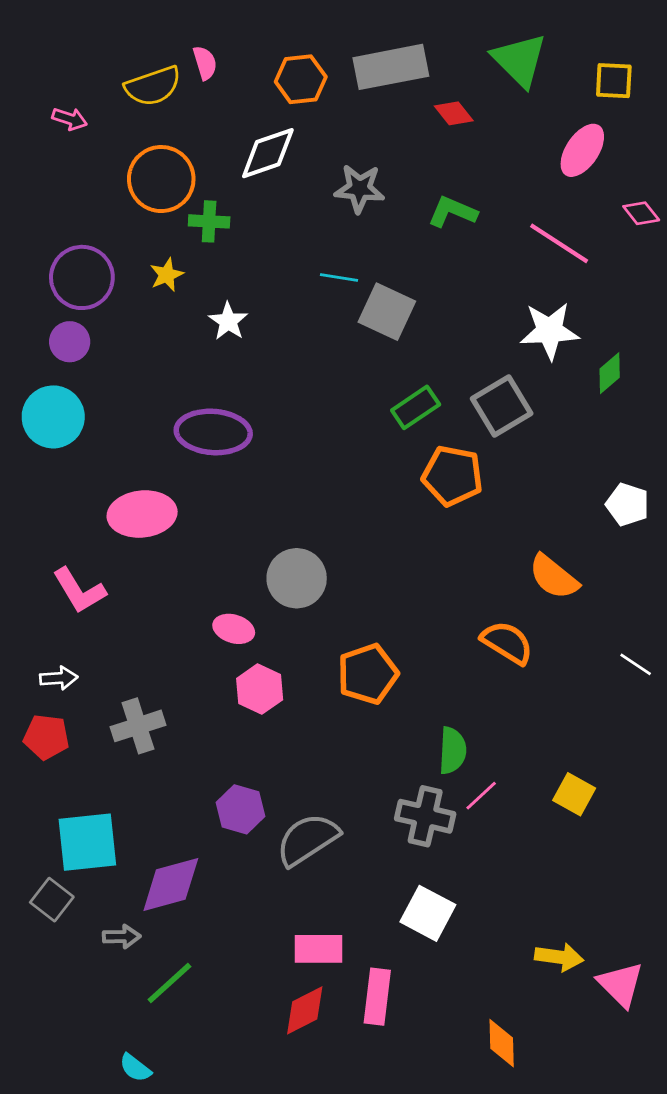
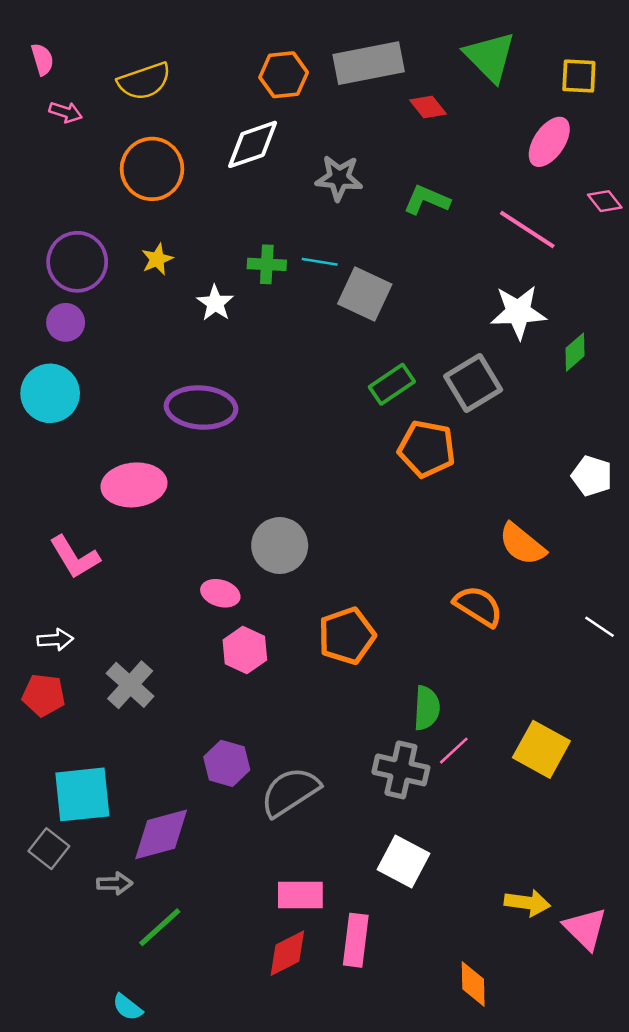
pink semicircle: (205, 63) -> (42, 59), moved
green cross: (209, 221) -> (267, 264), moved
gray cross: (138, 726) -> (130, 685), turned -30
yellow square: (574, 794) -> (541, 749), size x1.4

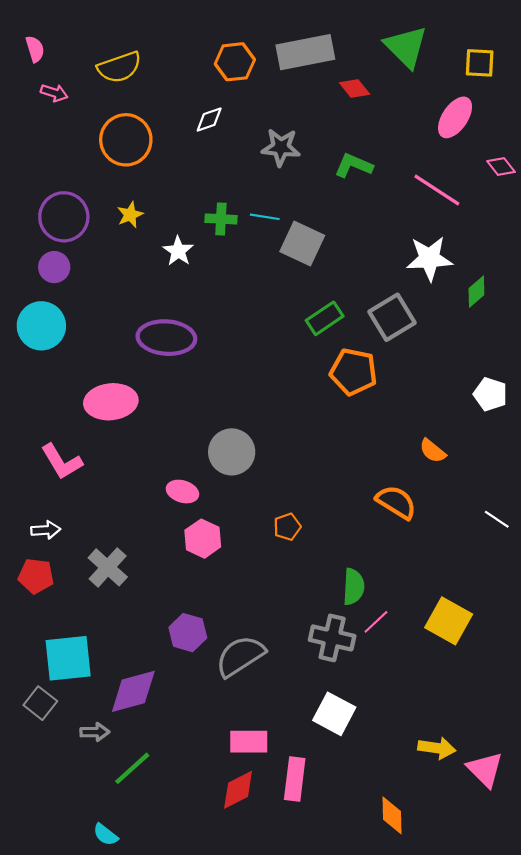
white diamond: (253, 144) -> (209, 120), size x0.6
orange semicircle: (522, 544) -> (433, 451), size x0.7
orange pentagon: (347, 636) -> (287, 527), size x0.6

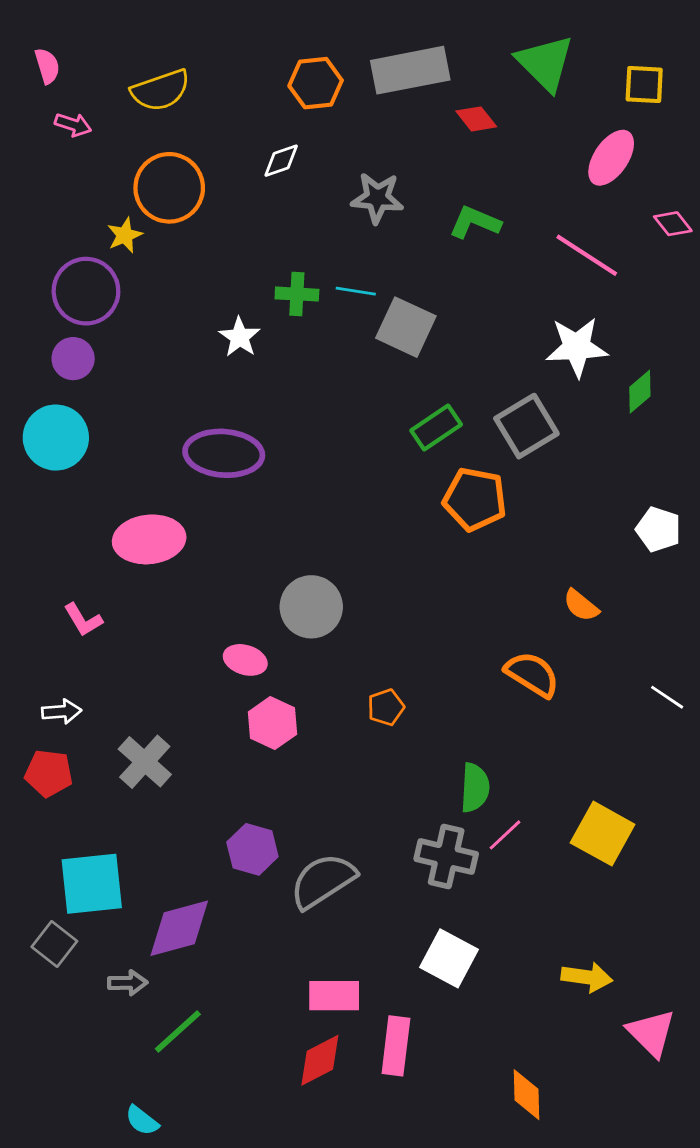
yellow star: (130, 215) -> (125, 235), moved
pink L-shape: (62, 462) -> (83, 620), size x0.7
yellow arrow: (437, 748) -> (587, 977), moved

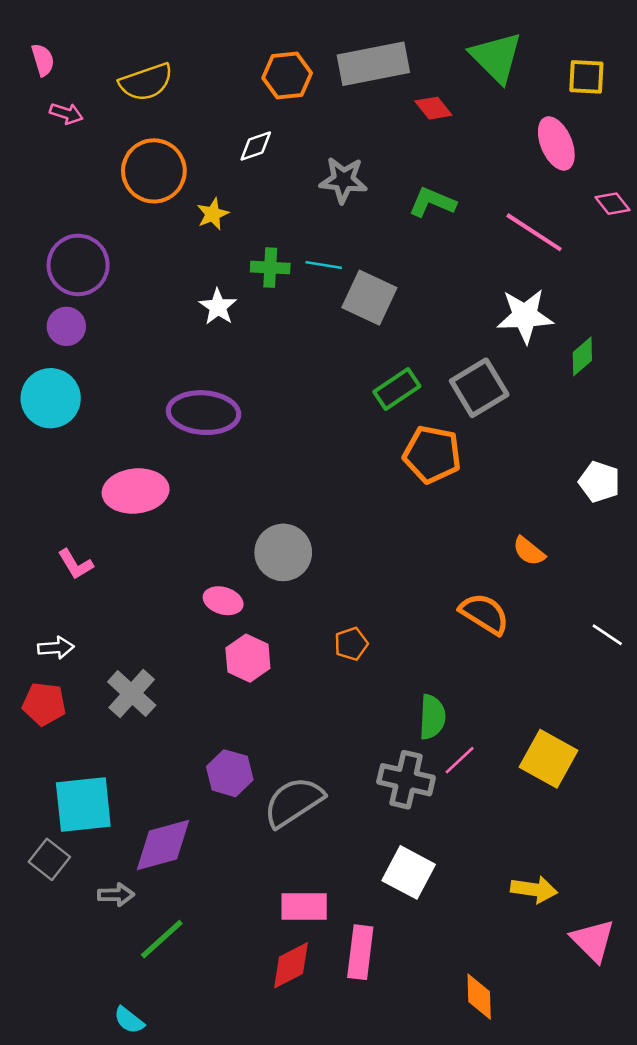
pink ellipse: (611, 158) -> (556, 143), turned -57
yellow star: (125, 235) -> (213, 214), moved

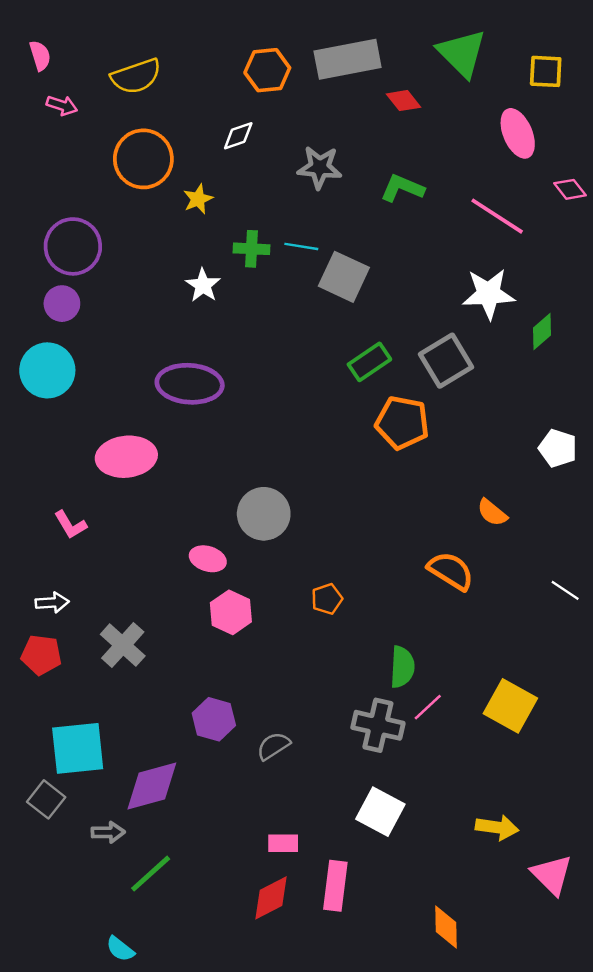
gray semicircle: (294, 802) -> (273, 746), size x0.6
pink rectangle: (304, 906) -> (283, 843), size x0.7

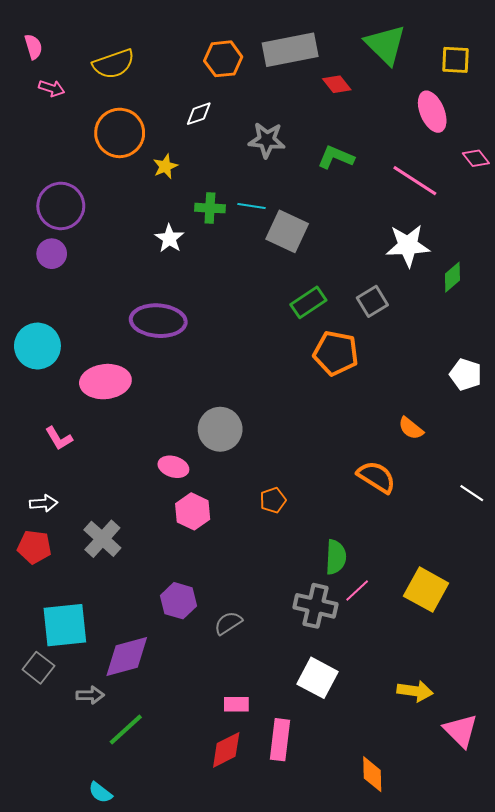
gray square: (446, 361) -> (372, 301), size x0.7
cyan circle: (47, 370) -> (37, 346), moved

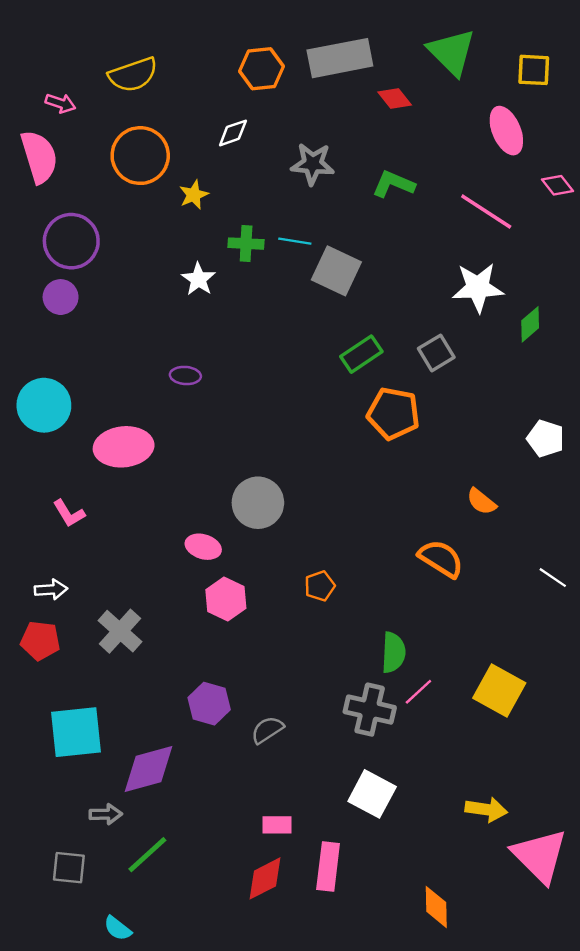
pink semicircle: (33, 47) -> (39, 157), moved, size x1.8
purple ellipse: (158, 321) -> (185, 375), size x0.5
gray square: (38, 668) -> (69, 868), moved, turned -32
pink triangle: (461, 731) -> (540, 856), size x1.4

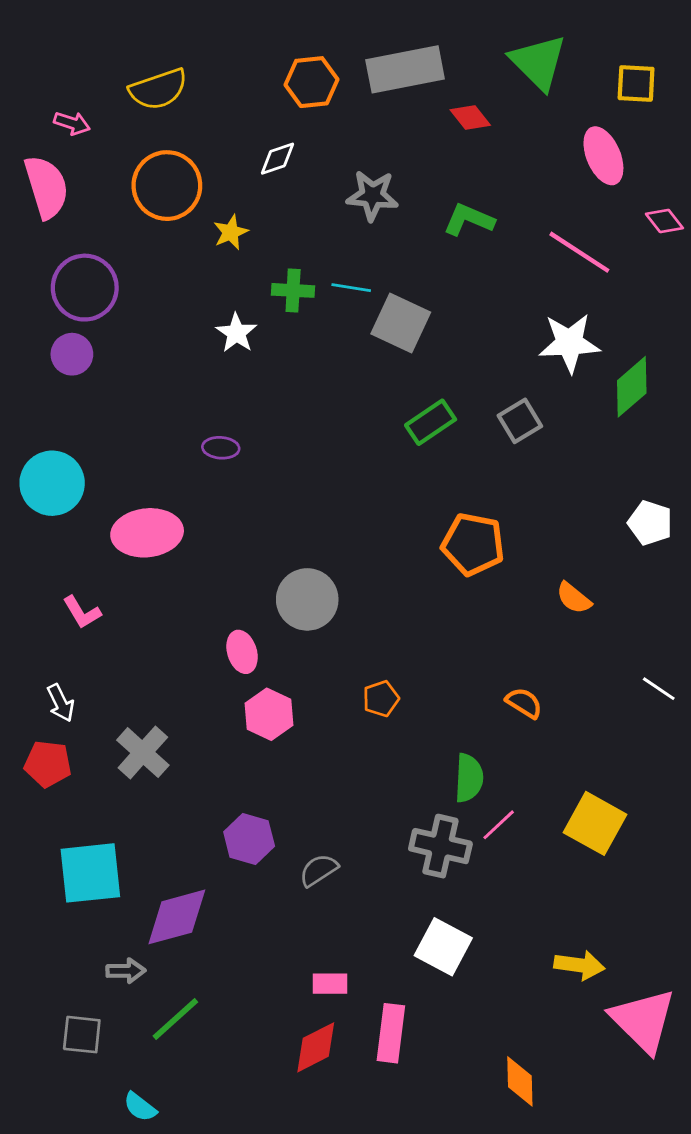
green diamond: (530, 324) -> (632, 387), size x1.4
orange pentagon: (393, 414) -> (473, 544), moved
pink ellipse: (203, 547) -> (242, 652), turned 56
orange semicircle: (441, 559) -> (524, 703), moved, size x0.7
white arrow: (51, 589) -> (61, 703), turned 68

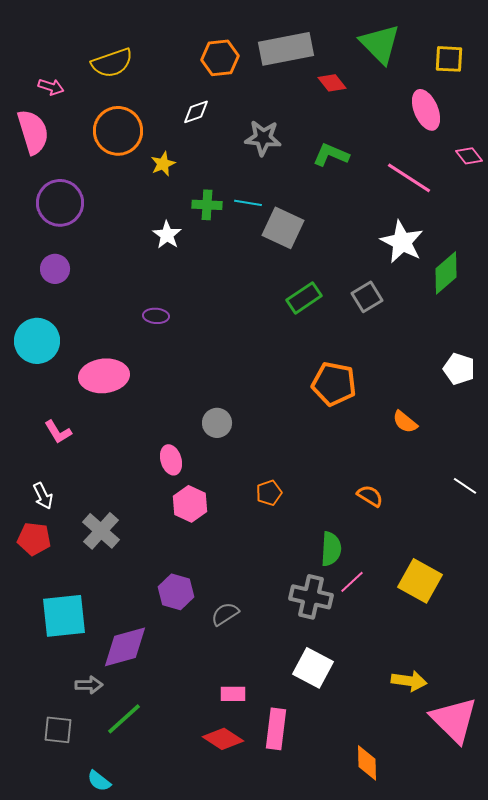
white star: (569, 343) -> (402, 242), turned 30
purple circle: (72, 354) -> (55, 269), moved
gray circle: (307, 599) -> (217, 423), size x0.7
red diamond: (316, 1047) -> (223, 739), turned 60

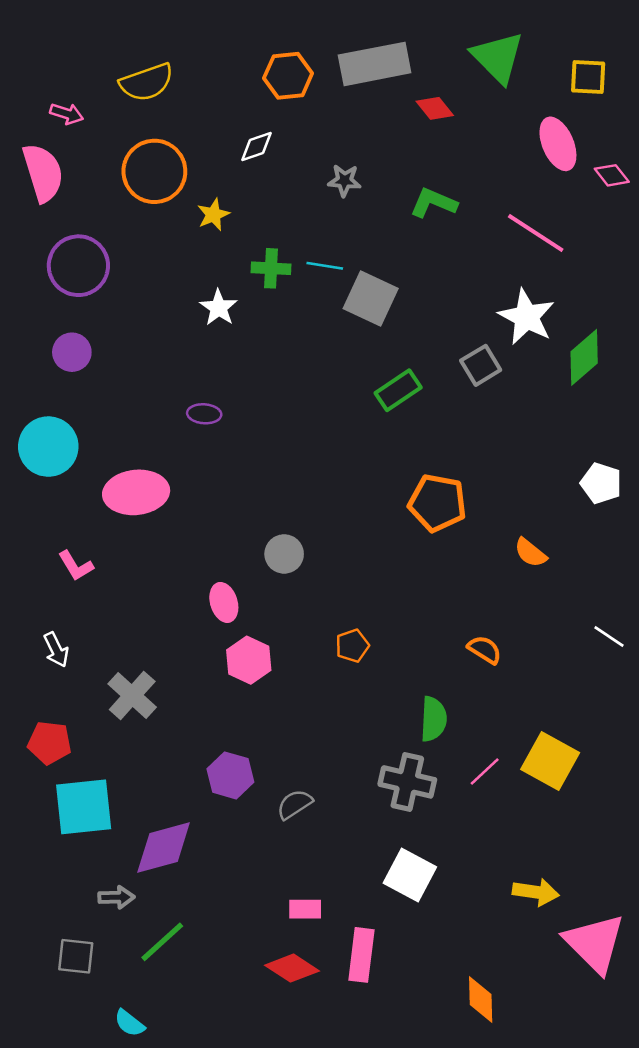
gray star: (263, 138) -> (344, 181), size x0.7
pink diamond: (469, 156) -> (612, 175), moved
gray square: (367, 297) -> (481, 365), moved
red pentagon: (34, 539) -> (50, 743), moved
pink line: (352, 582) -> (485, 771), moved

